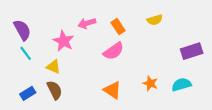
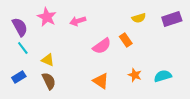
orange rectangle: (118, 27) -> (126, 40), moved
pink star: (63, 41) -> (47, 17), moved
purple rectangle: (192, 51) -> (172, 19), moved
blue rectangle: (28, 93) -> (19, 77), moved

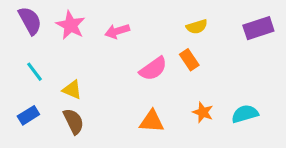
yellow semicircle: (139, 18) -> (197, 27), moved
purple semicircle: (20, 27) -> (30, 21), moved
orange triangle: (101, 81) -> (152, 121), turned -30

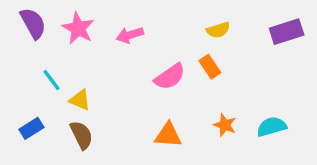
cyan line: (35, 72) -> (51, 80), moved

